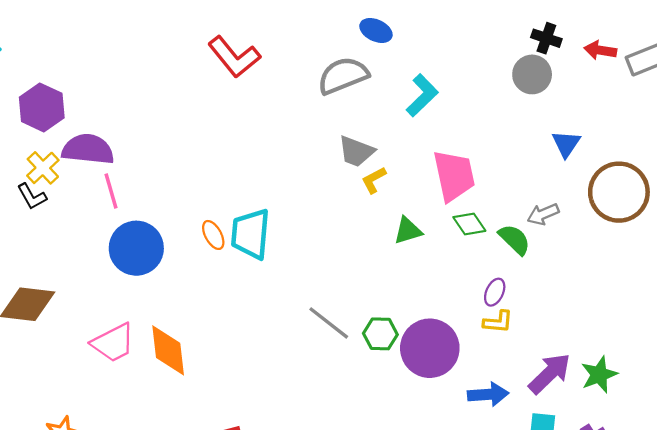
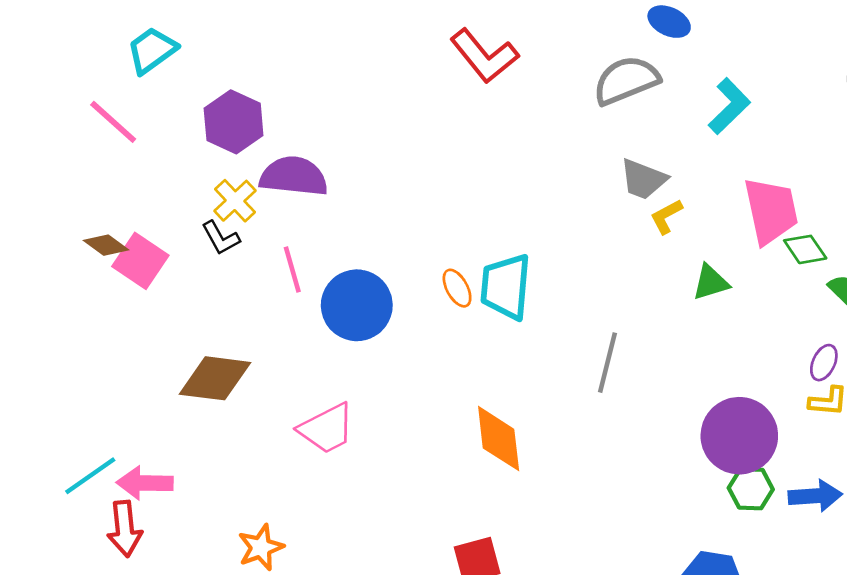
pink line: (111, 191) -> (292, 269), moved
green diamond: (469, 224) -> (805, 249), moved
gray line: (329, 323) -> (608, 363), moved, turned 66
green hexagon: (380, 334) -> (751, 489), moved
orange diamond: (168, 350) -> (499, 439), moved

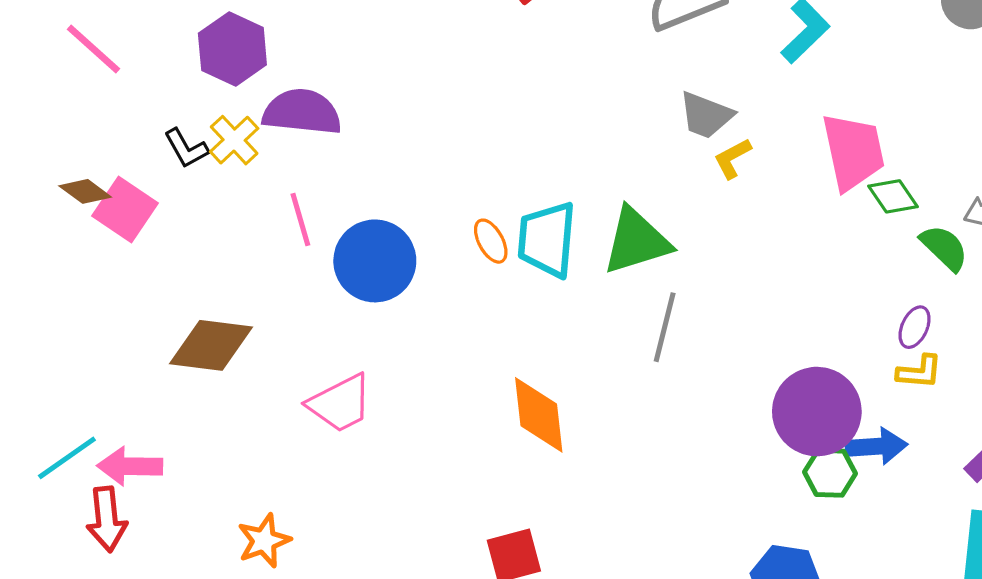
black L-shape: (221, 238) -> (186, 148), moved
green triangle: (711, 282) -> (636, 241), moved, size x1.6
blue arrow: (815, 496) -> (876, 446), moved

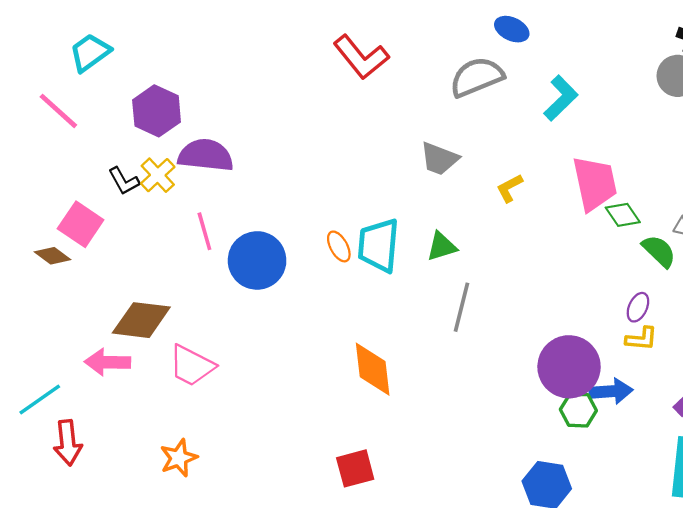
gray trapezoid: (706, 115) -> (439, 159), moved
brown diamond: (85, 191) -> (53, 256), moved
green triangle: (636, 241) -> (442, 246), size x0.6
pink trapezoid: (340, 403) -> (192, 366), moved, turned 54
pink arrow: (130, 466) -> (107, 362), moved

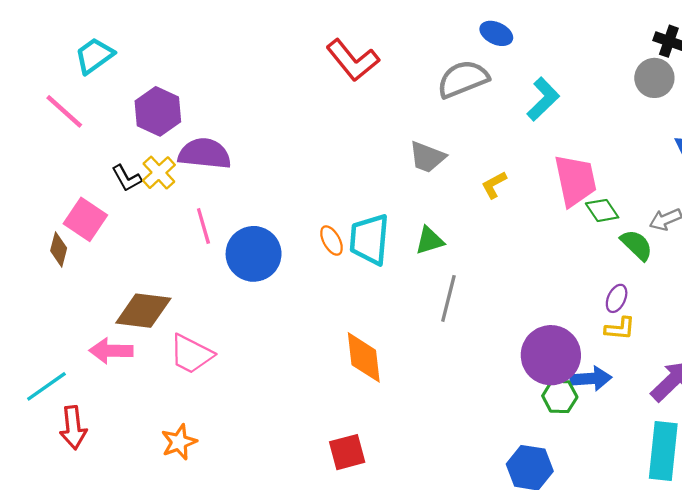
brown diamond: (53, 256) -> (59, 249), turned 68

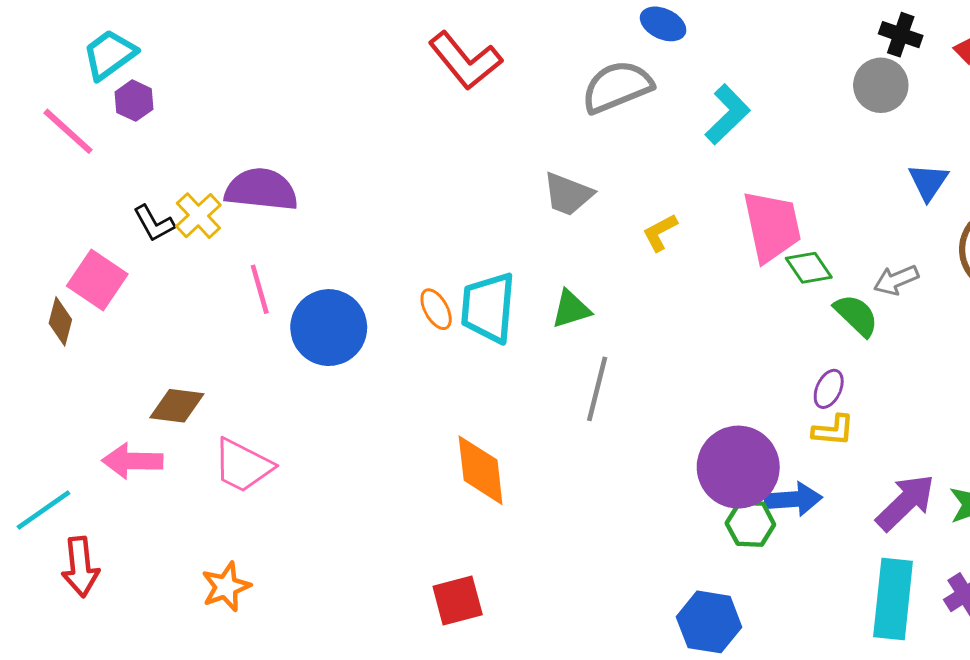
purple hexagon: (158, 111) -> (134, 101), moved, size x0.6
brown diamond: (143, 311) -> (177, 406), size x0.7

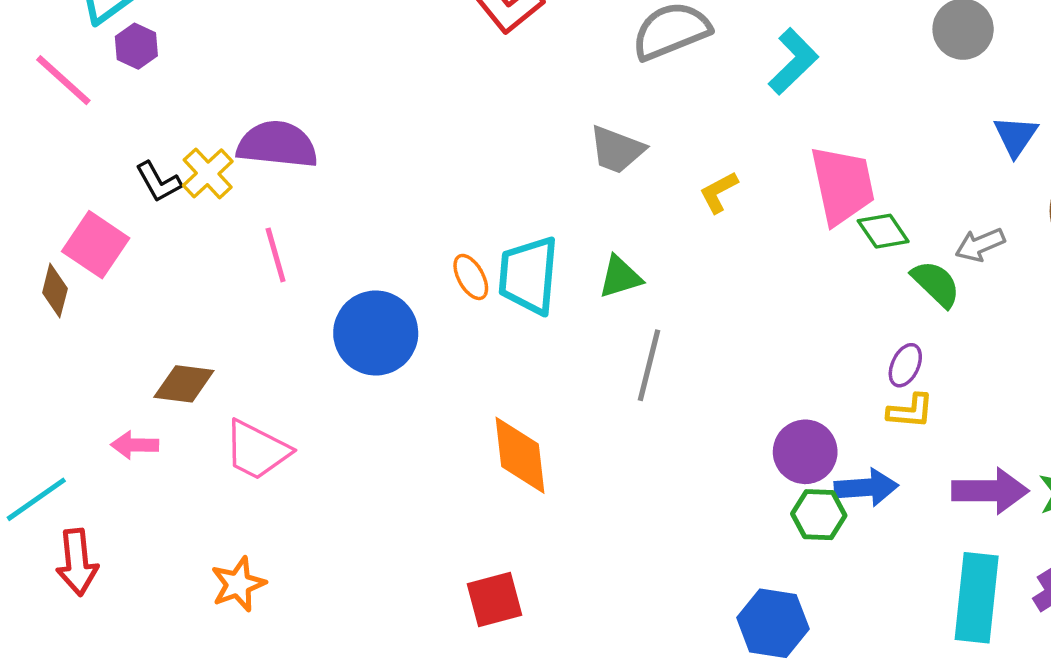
blue circle: (329, 328) -> (376, 333), moved
pink arrow: (132, 461) -> (135, 445), size x0.7
purple circle: (738, 467) -> (805, 452), size x0.7
purple arrow: (905, 502) -> (990, 491), turned 44

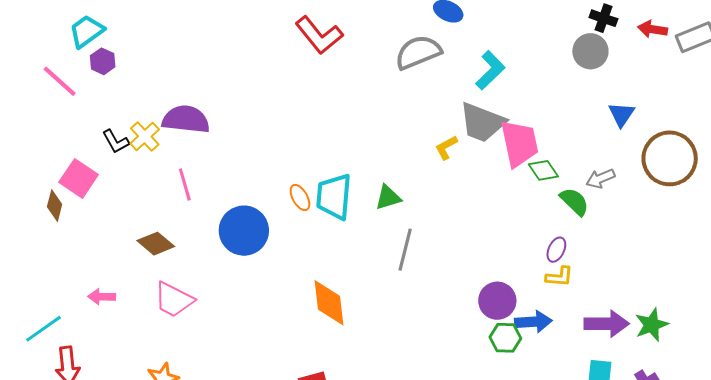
gray trapezoid: (617, 150) -> (482, 122), moved, size x1.4
brown diamond: (184, 384) -> (156, 244), moved, turned 33

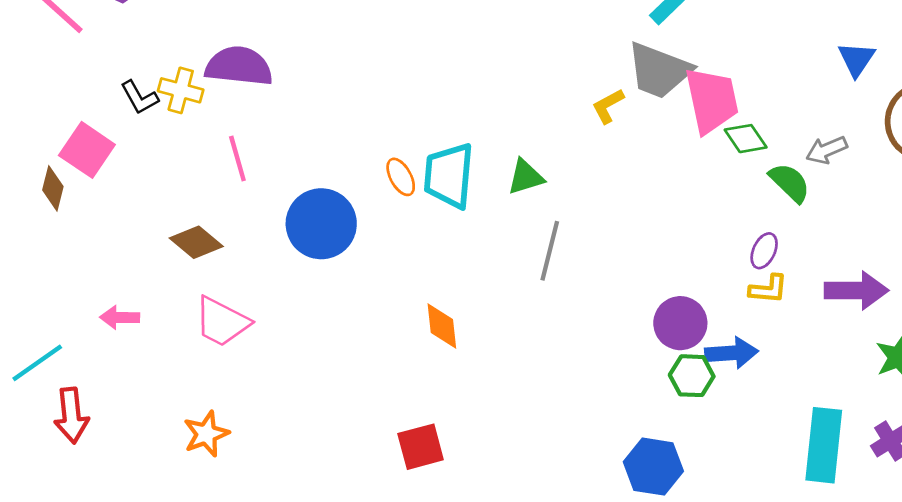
yellow cross: (145, 136) -> (181, 90), turned -32
orange diamond: (329, 303) -> (442, 326), size x0.7
purple arrow: (606, 324) -> (856, 290), moved

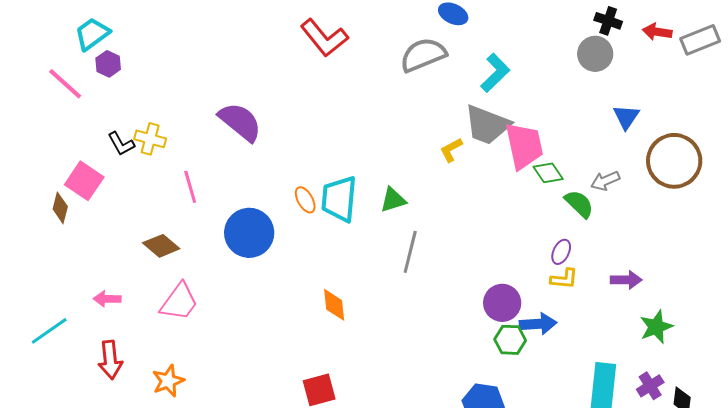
purple semicircle: (239, 66) -> (240, 122), moved, turned 33
purple arrow: (856, 290) -> (626, 280), size x0.7
pink trapezoid: (222, 322) -> (179, 302), turned -81
red arrow: (71, 415) -> (110, 360), moved

